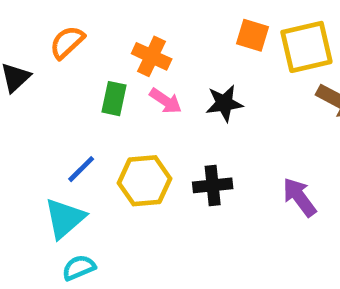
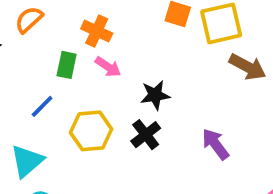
black star: (224, 103) -> (155, 95), moved
blue line: (81, 169) -> (42, 106), moved
black cross: (213, 185) -> (146, 135), turned -32

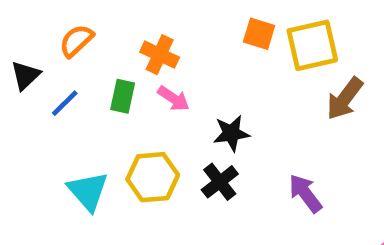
brown arrow: (247, 67) -> (345, 99), turned 99
blue line: (42, 106) -> (65, 103), moved
cyan triangle: (27, 161) -> (88, 191), moved, turned -30

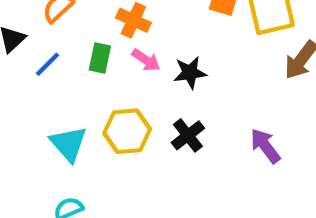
black star: (231, 133) -> (190, 73), moved

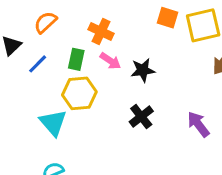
yellow hexagon: (127, 131) -> (79, 93), moved

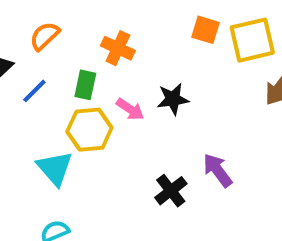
pink arrow: (110, 61) -> (130, 109), moved
black cross: (141, 117) -> (171, 191), moved
purple arrow: (198, 124) -> (218, 170), moved

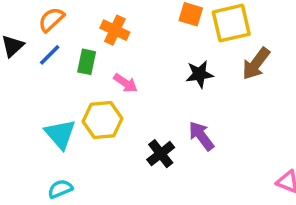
blue line: (34, 91) -> (50, 55), moved
black star: (173, 99) -> (200, 74), moved
yellow hexagon: (89, 130) -> (103, 120), moved

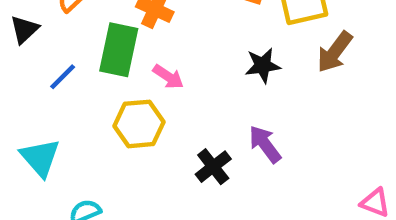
blue line: (50, 55) -> (63, 77), moved
green rectangle: (87, 62) -> (119, 50), size x1.6
cyan triangle: (60, 134) -> (40, 158), moved

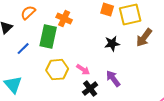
pink arrow: (168, 77) -> (83, 70), moved

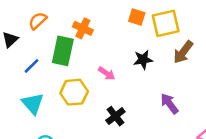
pink arrow: (83, 70) -> (107, 73), moved
purple arrow: (113, 79) -> (169, 104), moved
cyan triangle: (13, 85) -> (33, 104), moved

